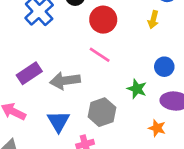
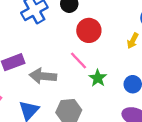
green star: (137, 89) -> (98, 78), moved

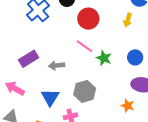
gray arrow: (43, 76) -> (57, 66), size x0.7

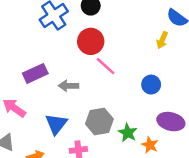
red circle: (88, 19) -> (91, 41), moved
blue circle: (135, 57) -> (151, 85), moved
green star: (104, 58) -> (128, 133), moved

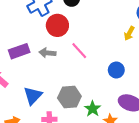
red circle: (91, 41) -> (57, 25), moved
gray arrow: (69, 86) -> (47, 53), moved

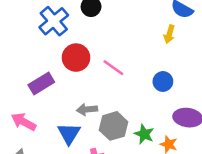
red circle: (57, 25) -> (76, 58), moved
gray arrow: (47, 53) -> (87, 109), moved

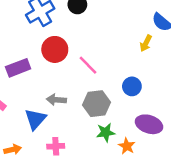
gray hexagon: (113, 126) -> (96, 104), moved
green star: (144, 134) -> (106, 132), turned 30

